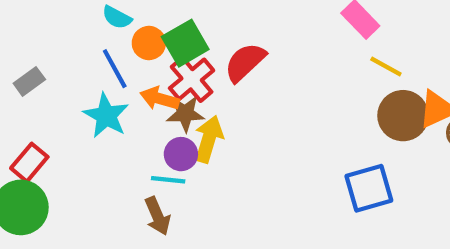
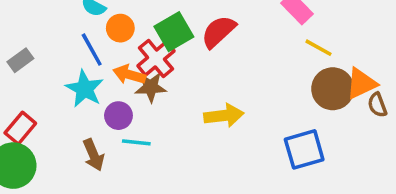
green square: (185, 43) -> (174, 32), moved
red semicircle: (245, 62) -> (218, 32), moved
yellow arrow: (209, 139) -> (224, 116), moved, turned 66
purple circle: (181, 154) -> (118, 116), moved
brown arrow: (157, 216) -> (94, 155), moved

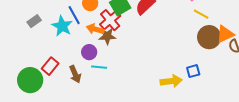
cyan star: (85, 89) -> (62, 26), moved
yellow arrow: (224, 116) -> (171, 81), moved
red rectangle: (20, 128) -> (50, 66), moved
blue square: (304, 149) -> (193, 71), size x0.6

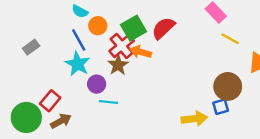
cyan star: (62, 26) -> (78, 64), moved
orange arrow: (95, 29) -> (141, 52), moved
brown star: (107, 36) -> (118, 65), turned -30
brown circle: (209, 37) -> (228, 86), moved
brown arrow: (75, 74) -> (61, 121), moved, turned -96

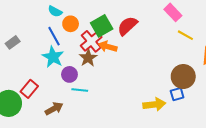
brown arrow: (61, 121) -> (54, 109), moved

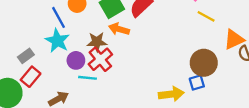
red cross: (91, 41) -> (100, 59), moved
gray rectangle: (13, 42) -> (26, 56), moved
brown star: (88, 58) -> (97, 42), turned 30

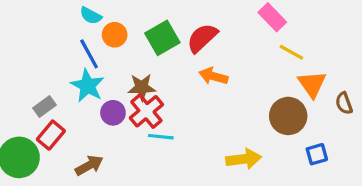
orange arrow: (119, 29) -> (213, 76), moved
orange triangle: (234, 40) -> (312, 84), moved, turned -40
cyan line: (88, 78) -> (161, 137), moved
blue square: (197, 83) -> (317, 154), moved

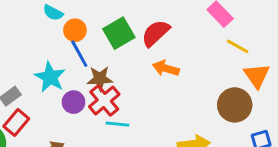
blue line: (89, 54) -> (79, 54), moved

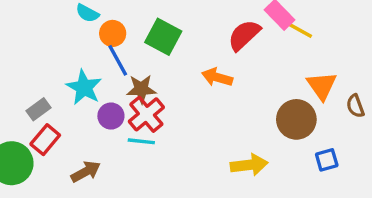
green square: (119, 33) -> (163, 37), turned -32
red semicircle: (156, 33) -> (244, 35), moved
yellow line: (238, 46) -> (300, 30), moved
cyan line: (117, 124) -> (141, 141), moved

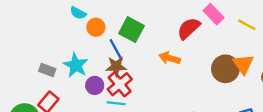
yellow line: (300, 30) -> (247, 25), moved
blue line: (118, 60) -> (116, 50), moved
gray rectangle: (38, 109) -> (47, 70), moved, turned 56
brown circle: (296, 119) -> (225, 69), moved

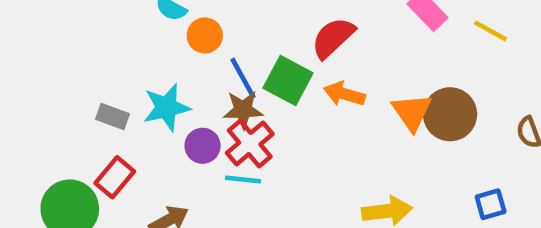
red semicircle: (189, 28) -> (333, 38), moved
green square: (132, 30) -> (288, 80), moved
orange triangle: (243, 64) -> (412, 112), moved
cyan star: (76, 65) -> (167, 107), turned 30

